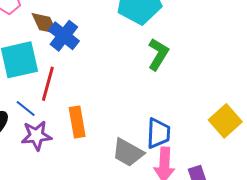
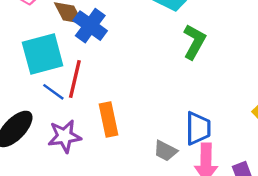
blue line: (26, 108) -> (53, 92), moved
gray trapezoid: (128, 153) -> (165, 151), size x0.7

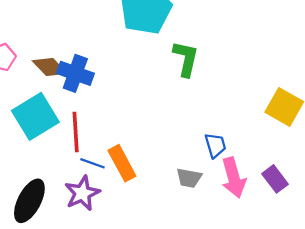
blue line: (53, 92) -> (93, 163), moved
blue trapezoid: (198, 128) -> (215, 145), size x0.7

